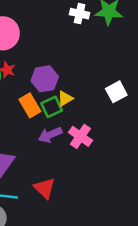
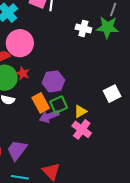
yellow triangle: (65, 99) -> (80, 111), moved
purple arrow: (50, 135) -> (49, 116), moved

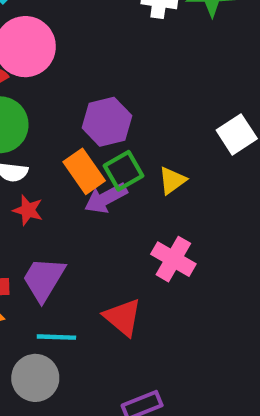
red star: (23, 73) -> (28, 210), moved
pink cross: (82, 129) -> (173, 259), moved

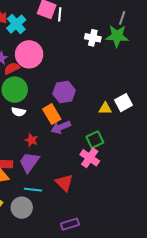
green square: (123, 171) -> (95, 140), moved
yellow triangle: (172, 180) -> (105, 108), moved, turned 32
red star: (28, 210) -> (31, 140), moved

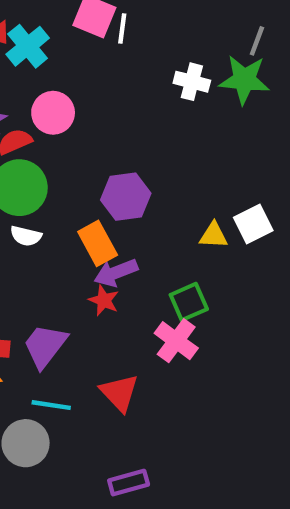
pink circle: (29, 54) -> (53, 113), size x0.7
red star: (31, 140) -> (104, 300), moved

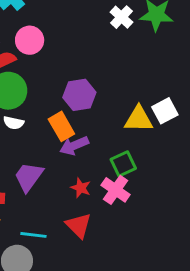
white cross: (192, 82) -> (121, 17), turned 30
yellow triangle: (214, 235) -> (139, 119), size x1.5
red star: (104, 300) -> (81, 188), moved
purple trapezoid: (45, 346) -> (29, 177), moved

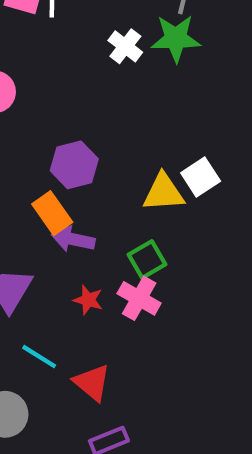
purple arrow: (74, 146) -> (73, 239), turned 40
red triangle: (79, 226) -> (92, 383), moved
cyan line: (33, 235) -> (39, 357), moved, turned 30

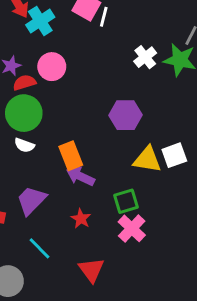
purple hexagon: (74, 165) -> (125, 115), moved
pink cross: (139, 298) -> (132, 228), moved
red triangle: (92, 383) -> (91, 270), moved

